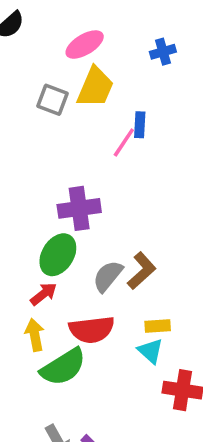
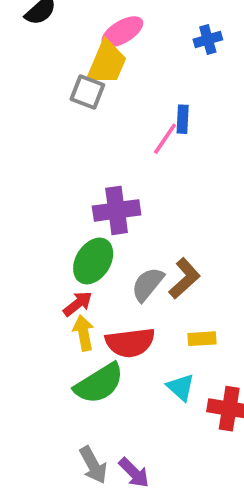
yellow trapezoid: (95, 87) -> (107, 63), moved
yellow arrow: (35, 335) -> (83, 333), moved
cyan triangle: (150, 351) -> (181, 387), moved

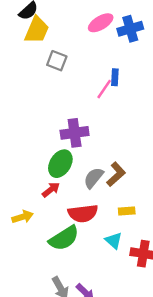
pink ellipse: (122, 32) -> (101, 23), moved
blue cross: (208, 40) -> (130, 29), size x1.5
yellow trapezoid: (107, 63) -> (37, 30), moved
yellow arrow: (83, 333) -> (22, 217), moved, turned 84

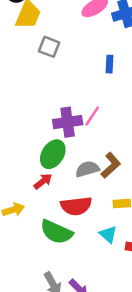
pink line: (104, 89) -> (92, 116), moved
gray semicircle: (94, 178) -> (87, 169), turned 35
green semicircle: (64, 238) -> (56, 232), turned 56

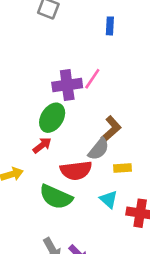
gray semicircle: (87, 169) -> (99, 149), moved, turned 145

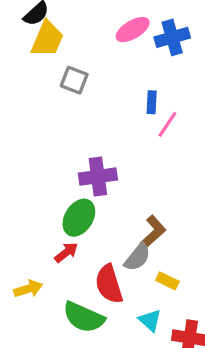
pink line: (92, 79) -> (167, 124), moved
yellow rectangle: (122, 168) -> (167, 281), turned 30
red semicircle: (76, 170) -> (109, 284), turned 80

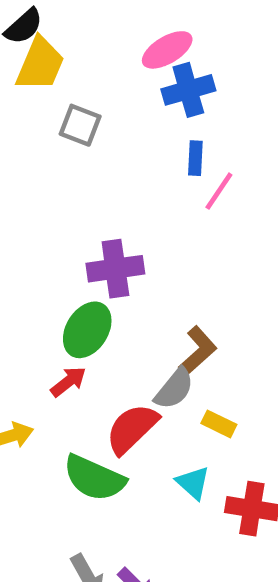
blue cross: (172, 37) -> (188, 90), moved
red semicircle: (109, 284) -> (132, 429), turned 63

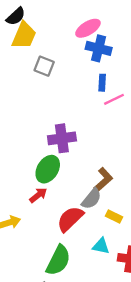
blue cross: (188, 90) -> (99, 48), turned 30
pink line: (219, 191) -> (114, 99), turned 30
green semicircle: (94, 478) -> (58, 260), moved, turned -88
cyan triangle: (193, 483) -> (101, 246), turned -30

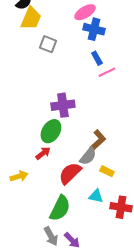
blue rectangle: (102, 83) -> (97, 58), turned -32

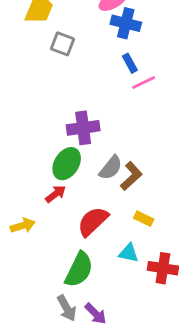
gray semicircle: (88, 156) -> (111, 168), moved

